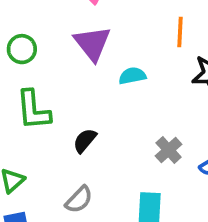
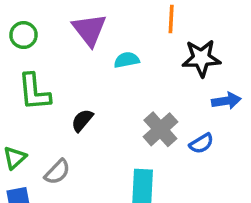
gray cross: (169, 150) -> (160, 129), size x1.4
gray semicircle: (79, 200) -> (57, 172), moved

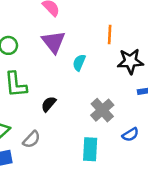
cyan semicircle: (127, 60) -> (79, 63), turned -56
blue semicircle: (201, 144) -> (130, 135), moved

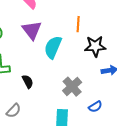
cyan semicircle: (79, 63) -> (53, 47), size x1.6
black semicircle: (49, 104) -> (28, 81), turned 112

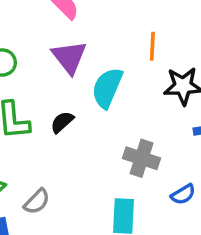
black semicircle: (28, 81) -> (62, 122), moved, turned -104
gray cross: (72, 87) -> (142, 158), turned -30

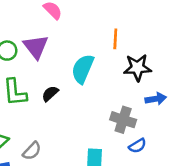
purple triangle: (69, 57) -> (36, 47), moved
gray cross: (142, 158) -> (123, 120), moved

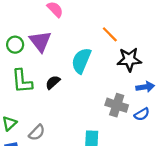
orange line: (115, 39) -> (110, 34), turned -48
blue semicircle: (137, 146) -> (142, 114), moved

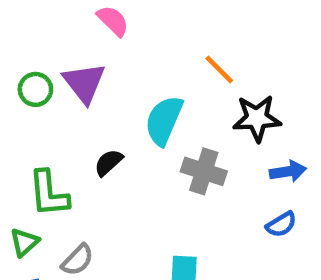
green L-shape: (22, 81) -> (49, 194), moved
gray cross: (117, 105) -> (204, 171), moved

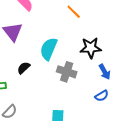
orange line: (219, 69) -> (74, 12), moved
blue arrow: (288, 171) -> (105, 72), turned 70

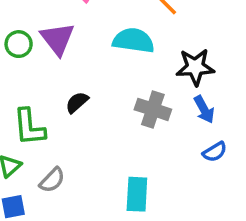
cyan semicircle: (49, 49) -> (133, 41), moved, turned 75
blue arrow: (105, 72) -> (204, 109), moved

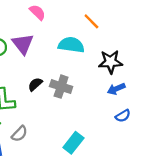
gray cross: (153, 109) -> (61, 87), moved
blue arrow: (204, 109) -> (116, 89), turned 96
cyan rectangle: (137, 194) -> (73, 143), turned 35

